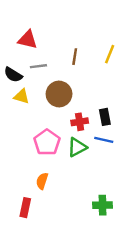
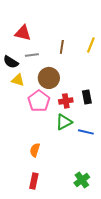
blue line: (104, 140) -> (86, 132), moved
pink pentagon: (47, 142) -> (39, 101), moved
green cross: (102, 205) -> (82, 180), moved, turned -35
red rectangle: (25, 208) -> (34, 181), moved

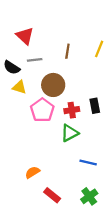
red triangle: (23, 33) -> (25, 36), turned 30
blue line: (86, 132) -> (88, 163), moved
orange semicircle: (35, 150) -> (32, 172), moved, turned 40
red rectangle: (34, 181) -> (52, 195), moved, turned -63

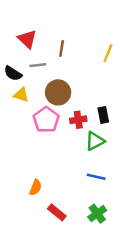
brown line: (67, 51) -> (62, 48), moved
green triangle: (70, 133) -> (95, 141), moved
orange semicircle: (32, 172) -> (35, 187), turned 144

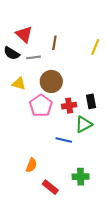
black semicircle: (13, 73) -> (12, 53), moved
blue line: (96, 177) -> (64, 140), moved
green cross: (97, 214) -> (81, 177), moved, turned 35

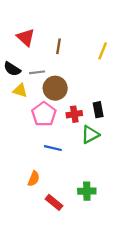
black semicircle: (12, 53) -> (12, 69), moved
gray line: (33, 57) -> (37, 72), moved
blue line: (64, 140) -> (53, 148), moved

